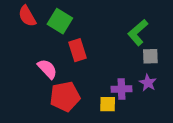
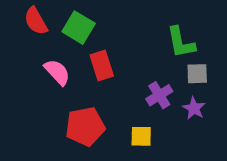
green L-shape: (138, 32) -> (181, 42), turned -60
pink semicircle: (47, 69) -> (57, 72), moved
purple cross: (121, 89) -> (159, 95), moved, turned -30

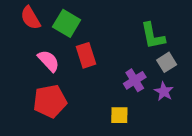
gray square: (197, 74) -> (167, 62), turned -30
red pentagon: (85, 126) -> (50, 101), moved

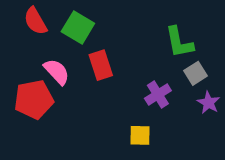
purple star: (164, 91) -> (209, 103), moved
red pentagon: (50, 101) -> (34, 99), moved

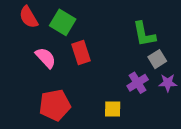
purple cross: (158, 95) -> (138, 83), moved
red pentagon: (34, 99) -> (55, 105), moved
purple star: (209, 103) -> (168, 83), turned -30

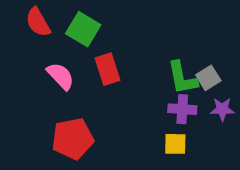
green L-shape: (144, 34) -> (182, 78), moved
purple cross: (138, 83) -> (182, 109), turned 36
yellow square: (113, 109) -> (175, 144), moved

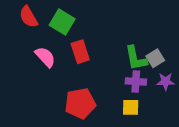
red pentagon: (73, 139) -> (80, 103), moved

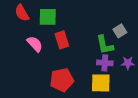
green square: (62, 22) -> (48, 17), turned -30
gray square: (155, 58) -> (120, 31), moved
yellow square: (131, 107) -> (101, 83), size x1.5

